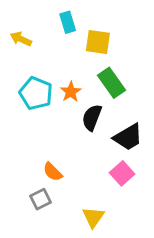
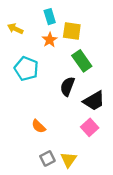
orange star: (71, 92) -> (50, 40), moved
gray square: (40, 199) -> (47, 158), moved

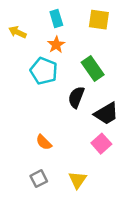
yellow square: (72, 31) -> (99, 20), moved
cyan pentagon: (26, 69) -> (44, 71), moved
gray square: (47, 158) -> (39, 179), moved

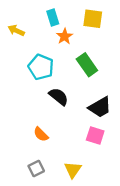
orange star: (56, 45) -> (65, 36), moved
black semicircle: (76, 97) -> (59, 97), moved, turned 108
pink square: (101, 144) -> (95, 135), turned -30

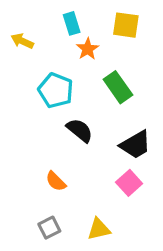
pink square: (95, 135) -> (129, 183), turned 30
yellow triangle: (73, 170) -> (99, 229), turned 42

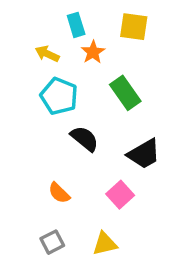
yellow arrow: (22, 41) -> (47, 54), moved
pink square: (129, 183) -> (120, 195), moved

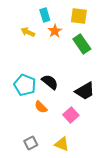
green rectangle: (125, 93) -> (82, 44), moved
cyan pentagon: (59, 96) -> (25, 85), moved
orange semicircle: (59, 193) -> (41, 107), moved
yellow triangle: (105, 244) -> (62, 144), turned 35

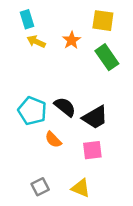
cyan rectangle: (45, 15) -> (27, 19), moved
black trapezoid: (85, 91) -> (95, 117), moved
pink square: (71, 115) -> (92, 150), turned 35

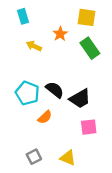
yellow arrow: (36, 42) -> (34, 46), moved
orange semicircle: (53, 140) -> (45, 117), turned -88
pink square: (92, 150) -> (89, 127), moved

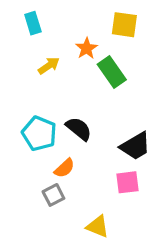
yellow arrow: (34, 46) -> (49, 66), turned 120
green rectangle: (90, 48) -> (112, 72), moved
black trapezoid: (80, 99) -> (135, 146), moved
gray square: (34, 157) -> (53, 195), moved

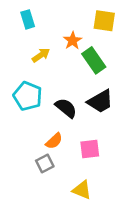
cyan pentagon: (39, 133) -> (28, 96), moved
black trapezoid: (135, 146) -> (100, 101), moved
pink square: (128, 182) -> (90, 149), moved

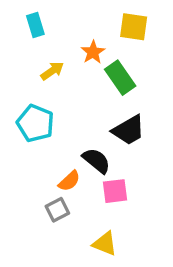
black semicircle: (66, 108) -> (96, 161), moved

